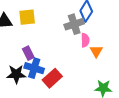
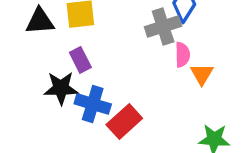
purple rectangle: (28, 53) -> (80, 60), moved
black star: (16, 74) -> (61, 88), moved

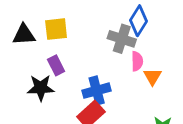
gray cross: (163, 26) -> (122, 39), turned 36
blue cross: (93, 104) -> (97, 91), moved, turned -32

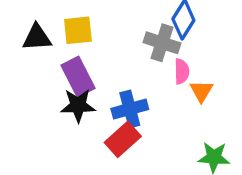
purple rectangle: (56, 65) -> (78, 77), size x1.5
black star: (41, 88) -> (78, 105), moved

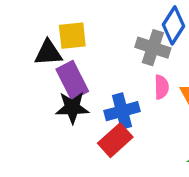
black triangle: (37, 37) -> (48, 53), moved
pink semicircle: (182, 71) -> (161, 87), moved

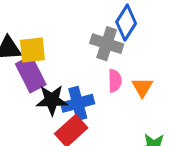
yellow square: (72, 36) -> (32, 50), moved
black star: (72, 108) -> (52, 100), moved

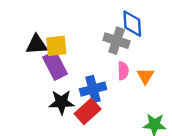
blue diamond: (126, 23) -> (132, 24), turned -36
black star: (52, 100) -> (62, 102), moved

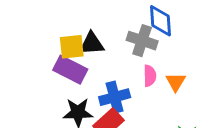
black triangle: (37, 45) -> (92, 44), moved
purple rectangle: (55, 66) -> (70, 70), turned -36

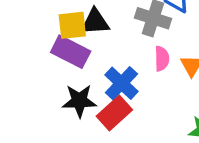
blue cross: (115, 97) -> (121, 83), turned -32

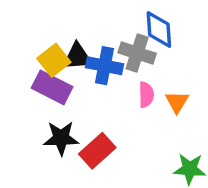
yellow square: (72, 25) -> (54, 60), turned -32
blue cross: (121, 83) -> (105, 66), moved, turned -32

